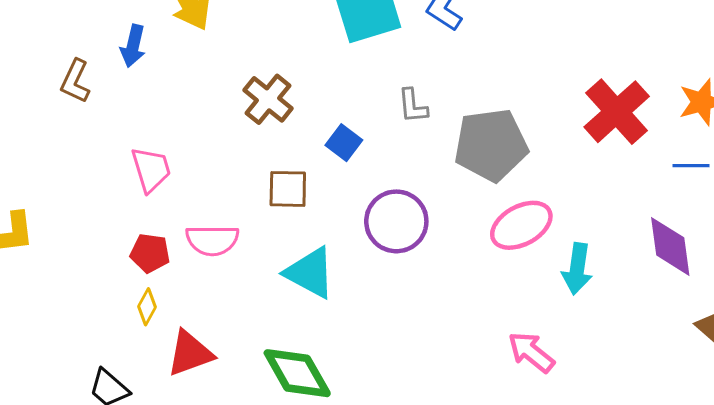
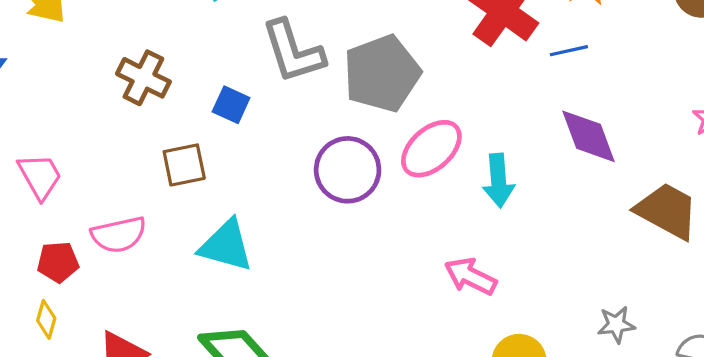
gray L-shape: (413, 106) -> (293, 51), size x1.8
blue line: (691, 166) -> (569, 51), moved
purple circle: (396, 221) -> (348, 170), moved
yellow diamond: (147, 307) -> (46, 319), moved

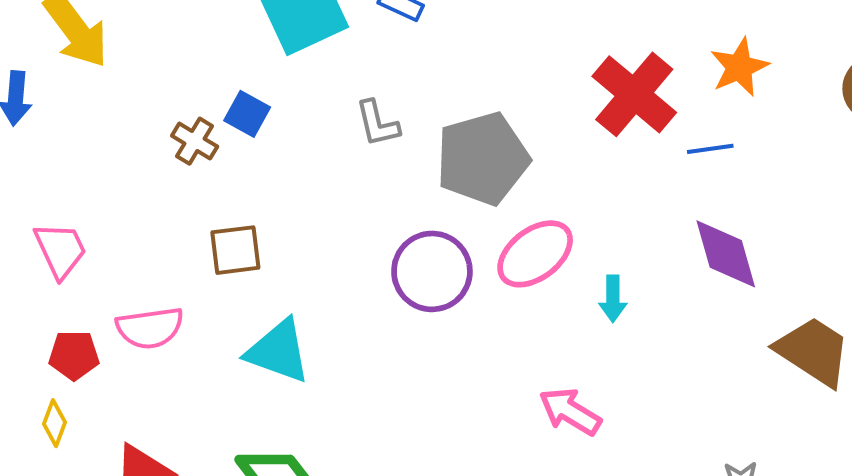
gray L-shape: (293, 51) -> (377, 124), size x0.6
brown cross: (143, 78) -> (195, 141), size x0.7
blue square: (231, 105) -> (247, 114), moved
cyan arrow: (498, 181) -> (613, 299), size x0.7

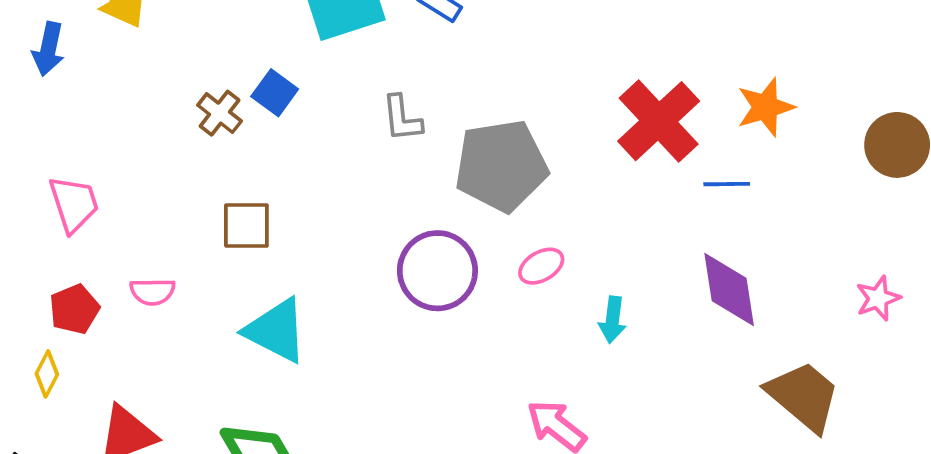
pink ellipse: (535, 254) -> (541, 266), size x0.6
pink semicircle: (150, 328) -> (153, 292), size x0.7
red pentagon: (74, 355) -> (74, 309), turned -30

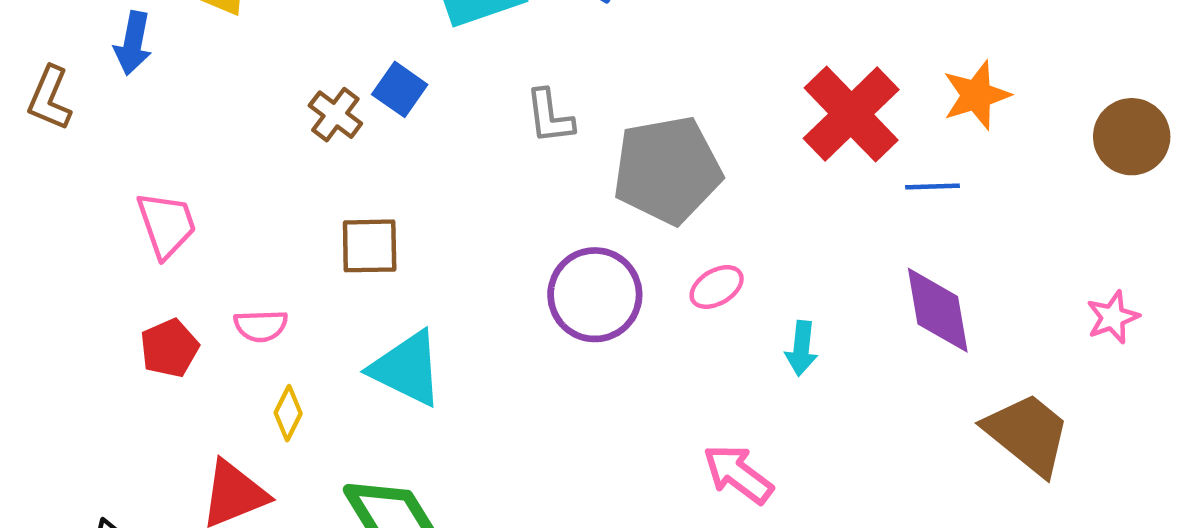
yellow diamond: (47, 374) -> (288, 413), moved

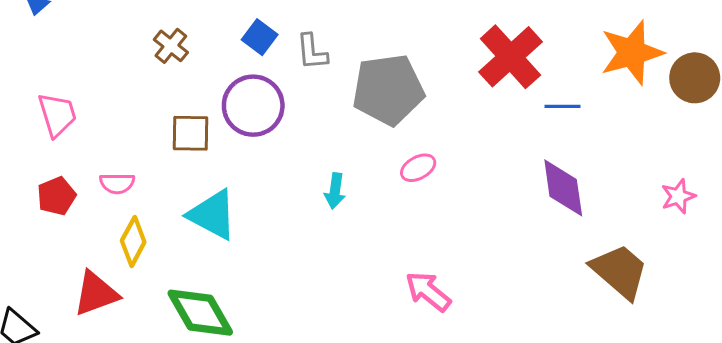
blue square: (400, 89) -> (260, 37), moved
orange star: (976, 95) -> (632, 53), moved, size x1.4
purple circle: (595, 295) -> (253, 106), moved
cyan arrow: (801, 348) -> (335, 191), moved
yellow diamond: (288, 413) -> (133, 241), size x1.4

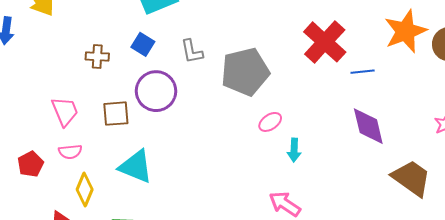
blue square: (260, 37) -> (143, 44), moved
brown cross: (171, 46) -> (97, 57), turned -30
pink trapezoid: (57, 115) -> (65, 111), moved
cyan arrow: (335, 191) -> (294, 150), moved

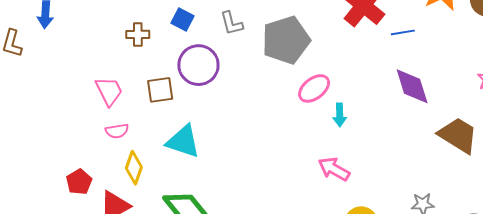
pink ellipse: (270, 122) -> (314, 88), size x1.4
red pentagon: (30, 164) -> (79, 182), moved

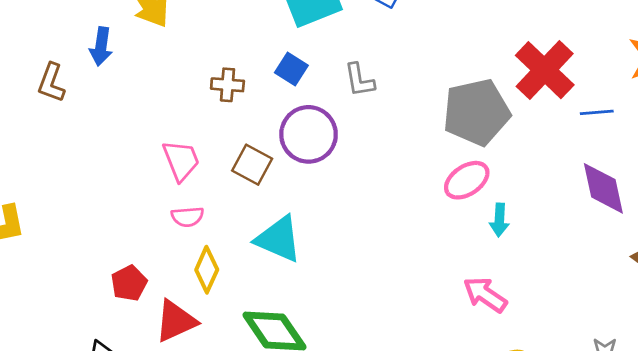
gray pentagon: (286, 40) -> (476, 112), moved
brown square: (160, 90) -> (252, 165), turned 32

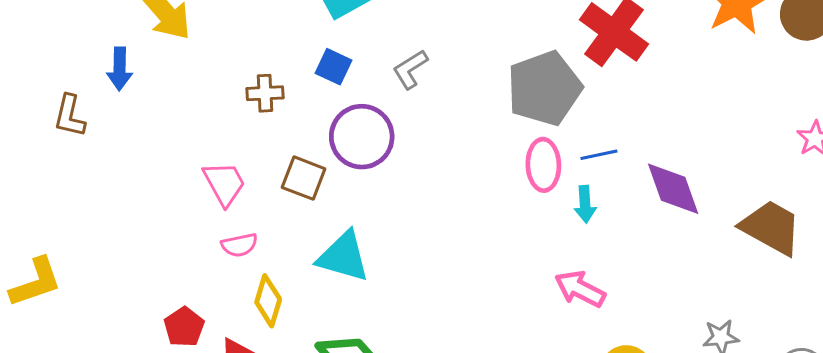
gray L-shape: (359, 80) -> (410, 69), turned 75
blue line: (597, 112) -> (599, 155), moved
pink ellipse: (467, 180) -> (543, 165), turned -51
purple diamond: (603, 188) -> (673, 189), moved

